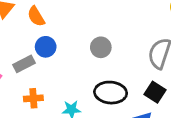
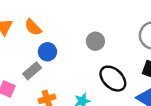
black ellipse: (111, 93) -> (113, 79), turned 52

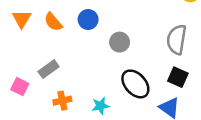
blue circle: (47, 52) -> (88, 20), moved

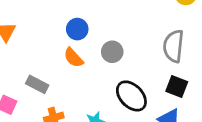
orange semicircle: (53, 22) -> (73, 58), moved
gray rectangle: (49, 69) -> (37, 84), turned 66

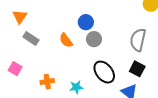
blue circle: (77, 29) -> (86, 22), moved
gray rectangle: (37, 84) -> (31, 39), moved

